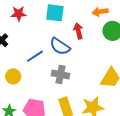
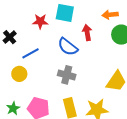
red star: (19, 14) -> (40, 21), moved
blue line: (35, 56) -> (30, 53), moved

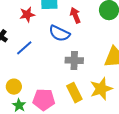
yellow circle: (19, 74) -> (14, 87), moved
gray cross: (67, 75) -> (74, 60), moved

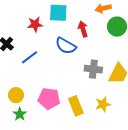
gray cross: (74, 60) -> (93, 69), moved
yellow star: (101, 89) -> (103, 104), size x0.7
pink pentagon: (44, 100) -> (49, 99), moved

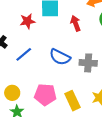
blue semicircle: (66, 46) -> (60, 57), moved

